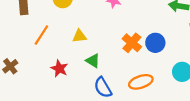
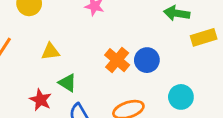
red star: (59, 68) -> (40, 100), moved

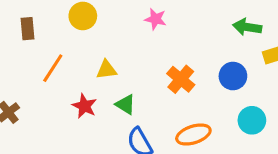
blue circle: (147, 60) -> (233, 76), moved
red star: (40, 100) -> (84, 106), moved

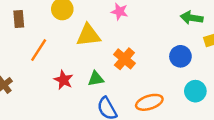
yellow triangle: (107, 70) -> (88, 35), moved, size x1.5
orange cross: (181, 79) -> (124, 59), moved
green triangle: (125, 104) -> (96, 79), turned -42

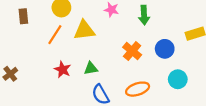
green arrow: (192, 18) -> (144, 15), moved, turned -102
orange line: (39, 50) -> (55, 35), moved
orange cross: (124, 59) -> (132, 51), moved

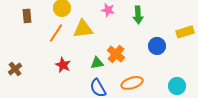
orange cross: (132, 51) -> (116, 54), moved
green triangle: (91, 68) -> (97, 63), moved
cyan circle: (178, 79) -> (177, 86), moved

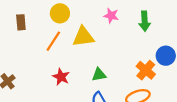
orange cross: (116, 54) -> (146, 70), moved

